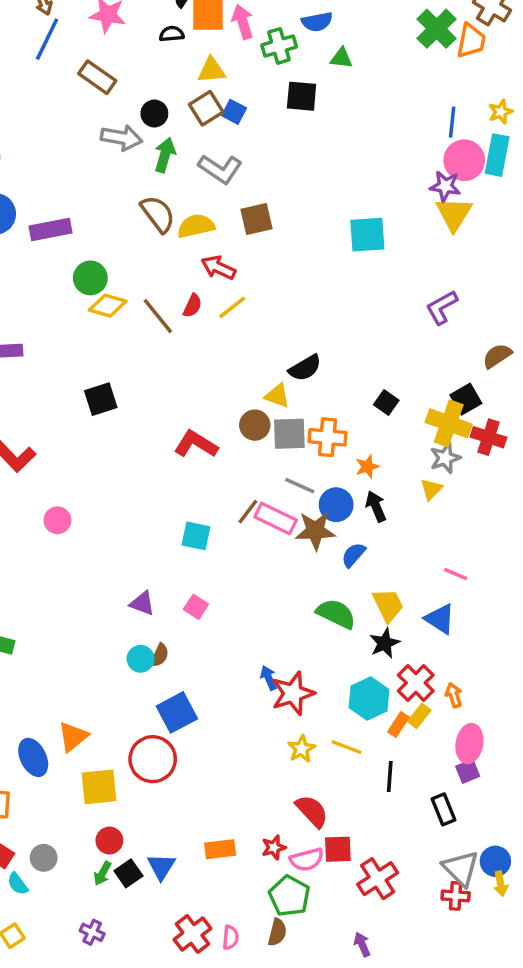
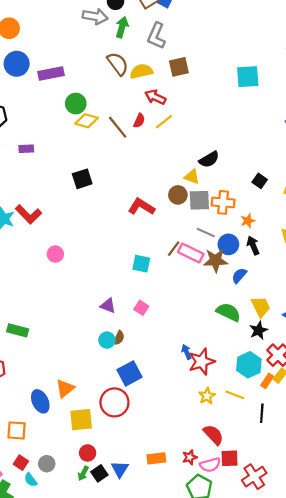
gray L-shape: (220, 169) -> (156, 36), turned 80

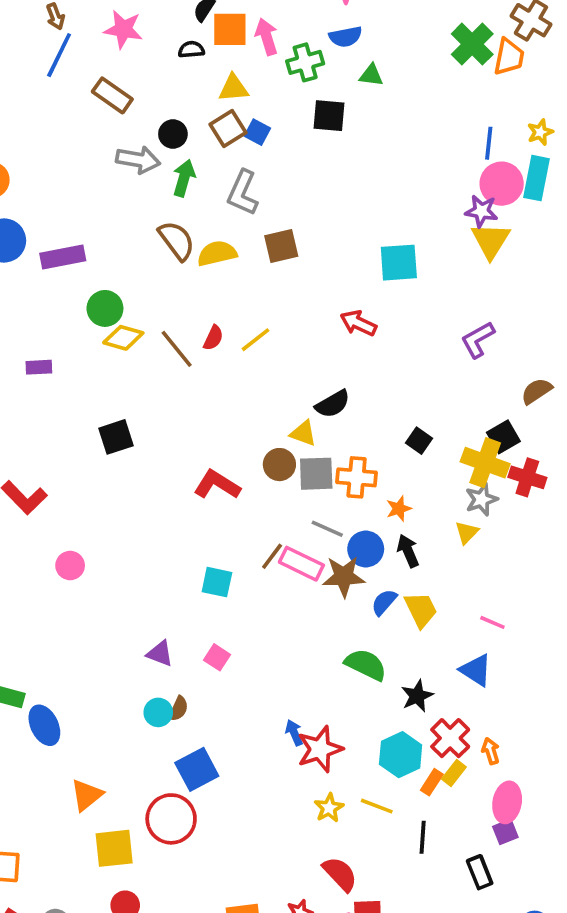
red arrow: (155, 97) -> (358, 323), moved
purple rectangle: (26, 149) -> (39, 367), moved
yellow trapezoid: (261, 307) -> (421, 610), moved
blue ellipse: (40, 401) -> (44, 725), moved

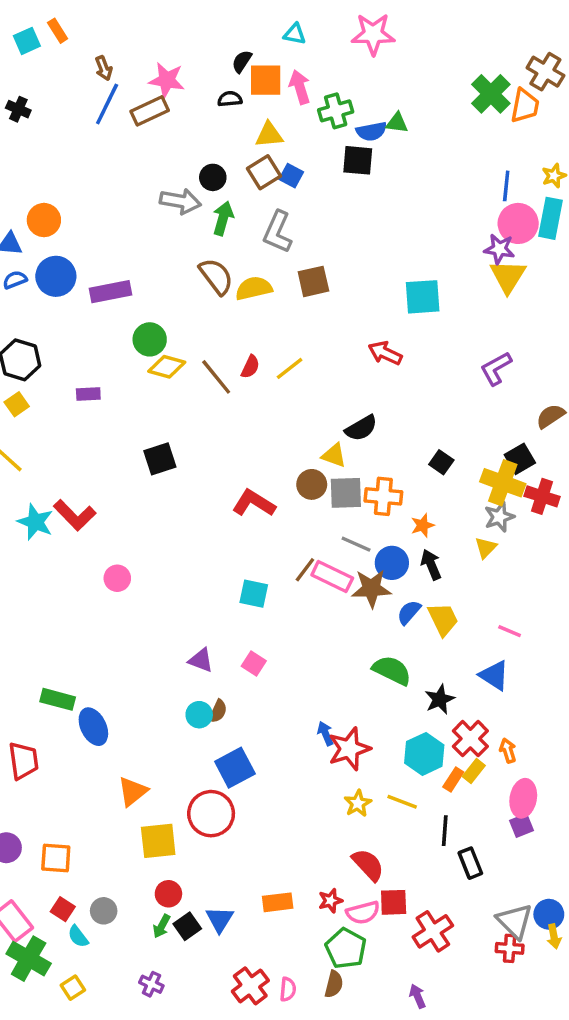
blue semicircle: (346, 37) -> (371, 131), moved
brown rectangle: (112, 95) -> (150, 111), moved, turned -60
black rectangle: (480, 872) -> (470, 863), moved

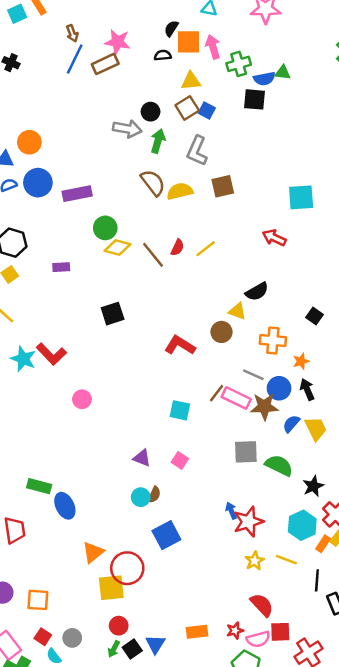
gray square: (346, 493) -> (246, 452), moved
red circle: (211, 814) -> (127, 568), moved

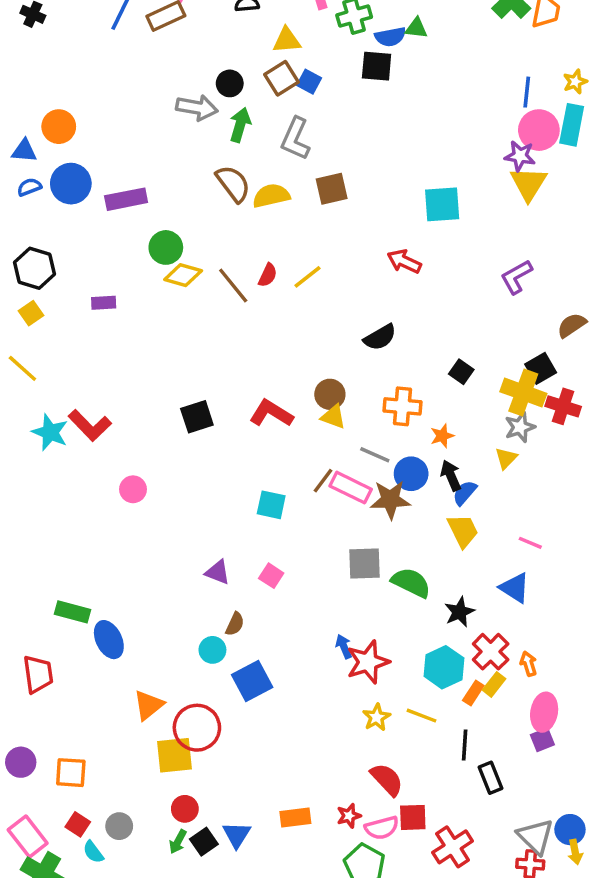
yellow triangle: (237, 311) -> (333, 417), moved
black square: (113, 314) -> (197, 417), moved
blue semicircle: (291, 424) -> (465, 493), moved
cyan circle: (141, 497) -> (212, 650), moved

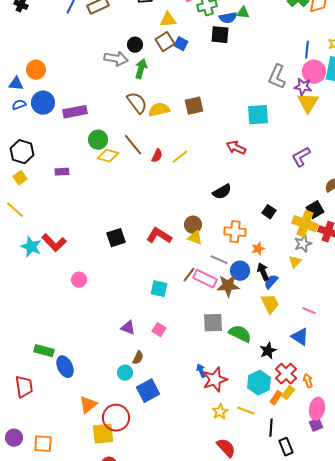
gray L-shape: (295, 139) -> (277, 77), moved
brown line: (233, 285) -> (133, 145), moved

